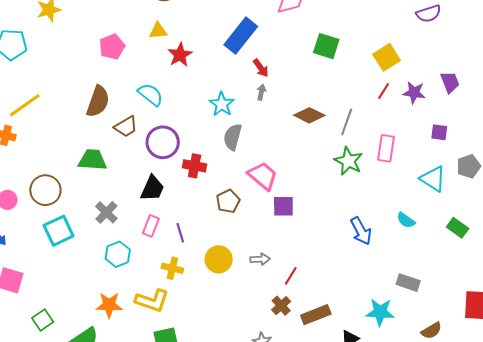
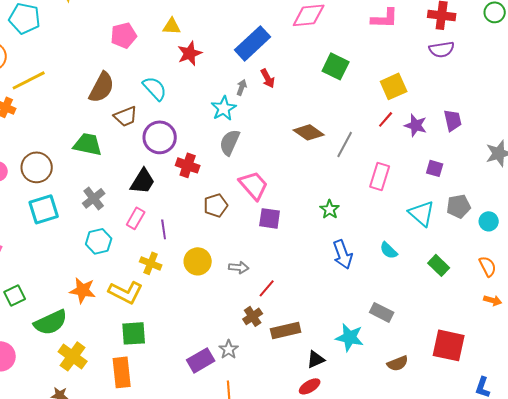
gray arrow: (261, 92) -> (242, 87), moved
green star: (348, 161) -> (330, 209), moved, size x0.7

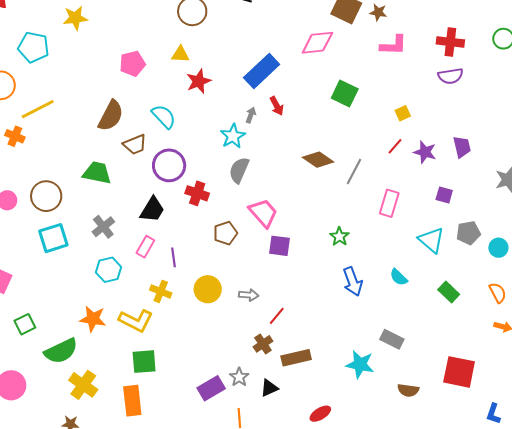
yellow square: (394, 86) -> (403, 113), size x0.6
black triangle: (316, 359) -> (269, 388), moved
brown semicircle: (398, 363) -> (408, 390), turned 30

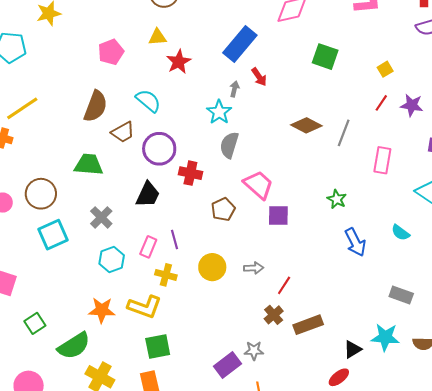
pink rectangle: (145, 247) -> (148, 247), moved
cyan star: (360, 364) -> (385, 337), moved
gray star: (239, 377) -> (254, 351), turned -30
black triangle: (269, 388) -> (353, 349), moved

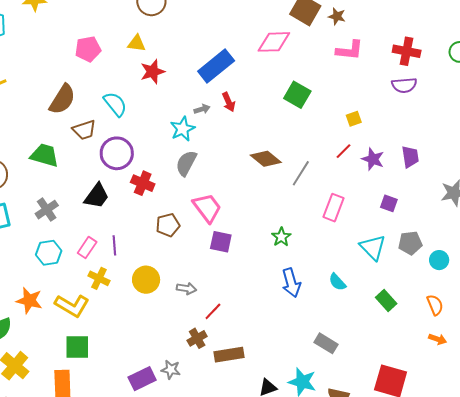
gray arrow: (234, 89) -> (202, 109), turned 49

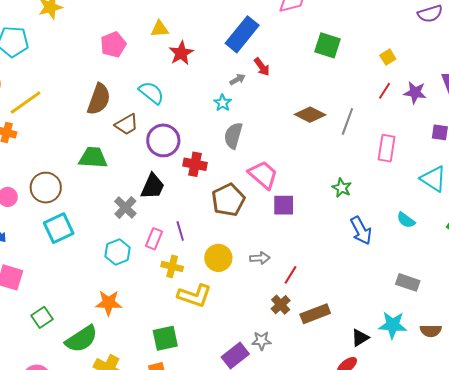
cyan star: (183, 129) -> (223, 103), size x0.7
gray cross: (47, 210) -> (125, 207), moved
brown pentagon: (168, 225) -> (228, 200), size x1.4
yellow L-shape: (72, 306) -> (194, 296), moved

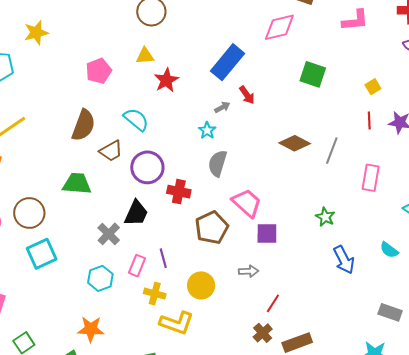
red line: (384, 91) -> (369, 120), turned -36
gray arrow: (260, 258) -> (249, 271), moved

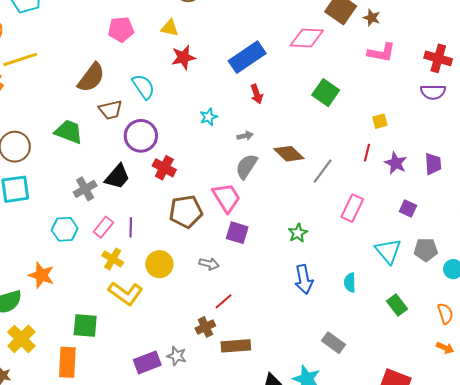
gray arrow: (222, 107) -> (245, 136), moved
gray semicircle: (217, 163) -> (246, 166), moved
cyan semicircle: (389, 250) -> (350, 283), turned 36

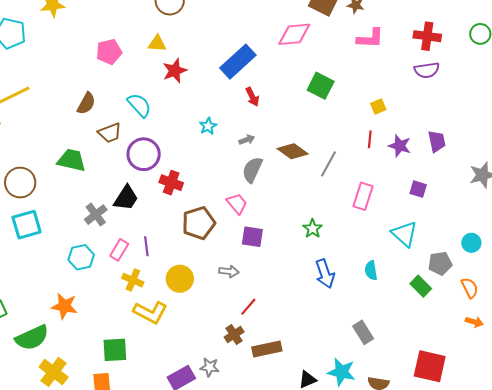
brown semicircle: (91, 78) -> (86, 103), size x0.7
pink trapezoid: (226, 198) -> (237, 204), size x0.7
gray pentagon: (426, 250) -> (440, 263), moved
gray rectangle: (333, 343) -> (363, 332), turned 30

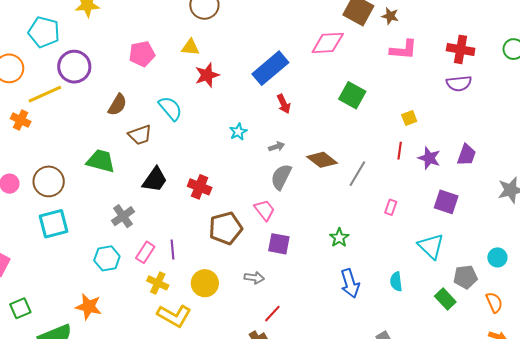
purple trapezoid: (437, 141) -> (466, 155), turned 30
purple circle: (144, 154) -> (74, 67), moved
purple square: (418, 189) -> (446, 202), size x1.4
pink rectangle: (363, 196) -> (391, 207), size x0.6
black trapezoid: (126, 198) -> (155, 180), moved

